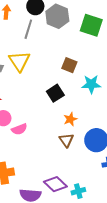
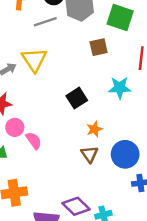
gray line: (28, 29) -> (45, 22), turned 54
brown square: (69, 65) -> (99, 47), moved, turned -35
pink semicircle: (19, 129) -> (34, 141), turned -105

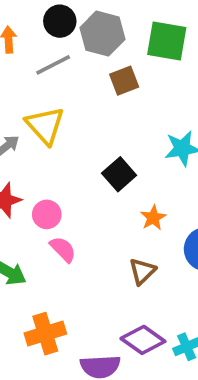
brown square: (99, 47) -> (124, 81), moved
pink circle: (15, 127) -> (47, 214), moved
brown triangle: (89, 154) -> (142, 271), moved, turned 30

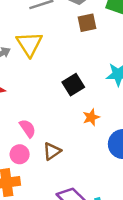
pink circle: (47, 214) -> (20, 154), moved
brown triangle: (142, 271) -> (52, 151), moved

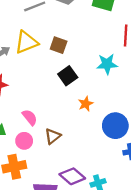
brown square: (87, 23) -> (59, 45), moved, turned 35
yellow triangle: (29, 44) -> (26, 42), turned 45

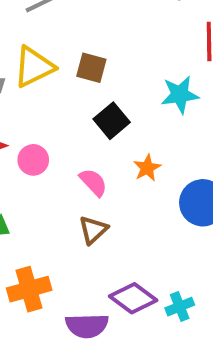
pink semicircle: (30, 117) -> (93, 182), moved
pink circle: (24, 141) -> (33, 160), moved

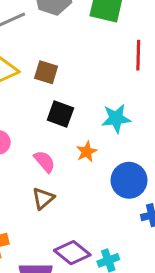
cyan star: (180, 95) -> (116, 118), moved
black square: (112, 121) -> (60, 114), turned -32

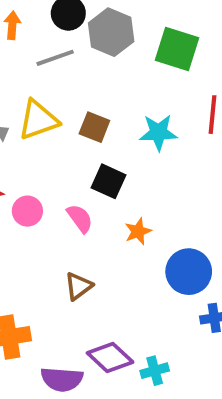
cyan star: (116, 118) -> (158, 132), moved
pink semicircle: (44, 161) -> (80, 218), moved

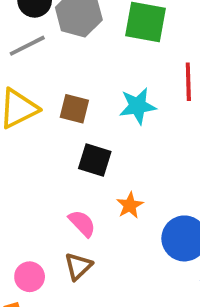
pink circle: (27, 211) -> (30, 277), moved
pink semicircle: (80, 218) -> (82, 223), moved

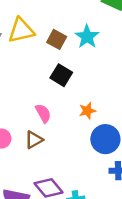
cyan star: (138, 106) -> (87, 37), moved, turned 30
orange star: (130, 205) -> (87, 111), moved

